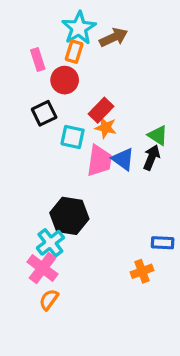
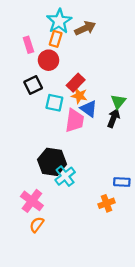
green triangle: (158, 135) -> (118, 102), turned 35
blue triangle: (123, 159) -> (89, 109), moved
cyan cross: (50, 243) -> (65, 176), moved

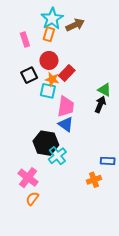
red circle: (49, 60) -> (49, 60), moved
orange star: (79, 96) -> (52, 79), moved
green triangle: (118, 102) -> (104, 90), turned -40
blue triangle: (89, 109) -> (66, 124), moved

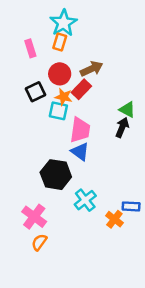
brown arrow: (75, 25) -> (92, 69), moved
cyan cross: (57, 156) -> (85, 200), moved
blue rectangle: (108, 161) -> (131, 206), moved
orange cross: (94, 180) -> (114, 219), turned -32

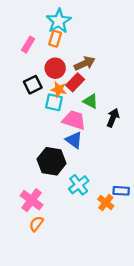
pink rectangle: (30, 48) -> (28, 45), turned 49
green triangle: (127, 110) -> (91, 101), moved
pink trapezoid: (80, 130) -> (74, 120), turned -80

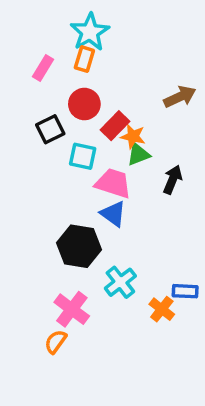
brown arrow: (85, 63) -> (180, 97), moved
orange star: (59, 89) -> (133, 136), moved
green triangle: (91, 101) -> (138, 154), turned -49
pink cross: (32, 200) -> (72, 309), moved

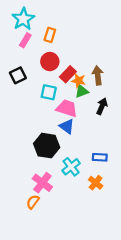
cyan star: (90, 32) -> (23, 19), moved
brown arrow: (180, 97) -> (98, 75), moved, turned -72
black square: (50, 129) -> (18, 75), moved
blue rectangle: (185, 291) -> (100, 157), moved

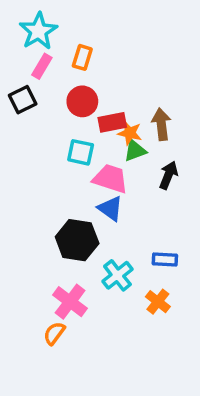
red rectangle: (68, 74) -> (112, 122), turned 35
black square: (18, 75) -> (23, 100), moved

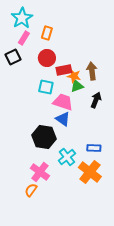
orange cross: (158, 302) -> (90, 172), size x1.6

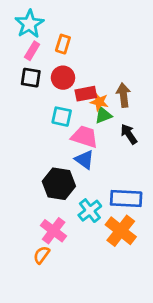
black square: (13, 57) -> (31, 78), moved, turned 35
black arrow: (96, 100) -> (129, 134), turned -56
blue rectangle: (94, 148) -> (126, 199), size x1.6

